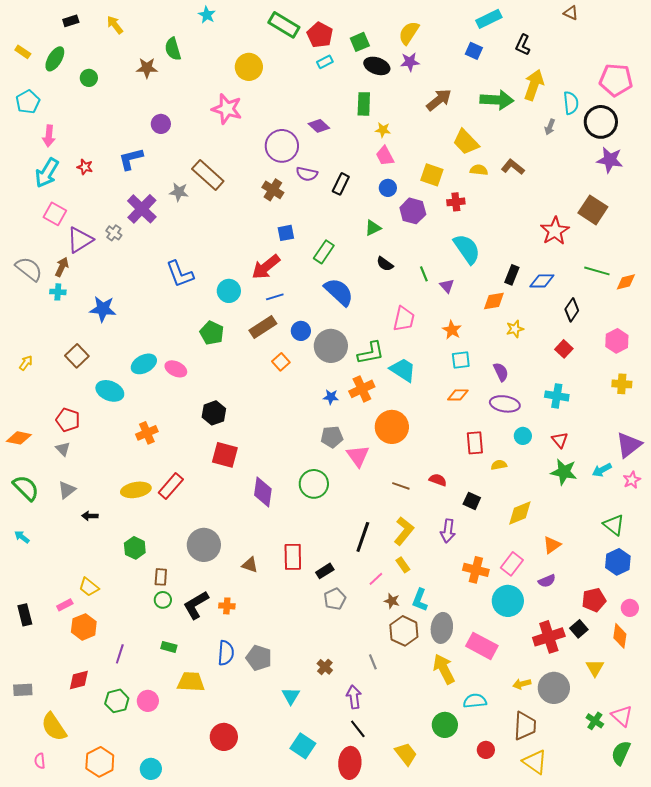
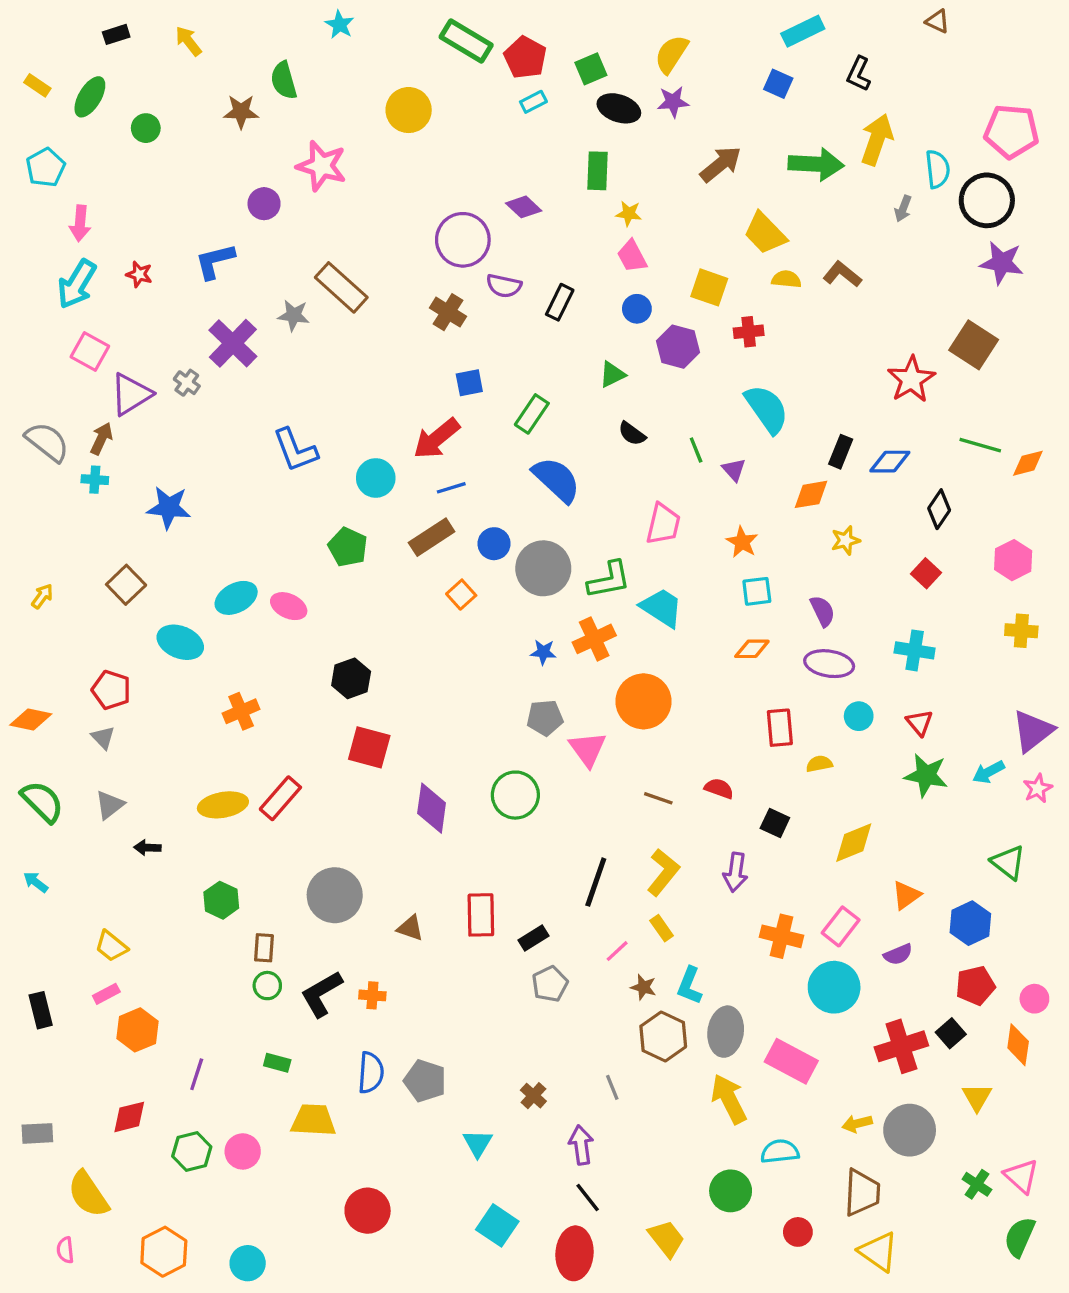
pink star: (227, 109) -> (322, 166), moved
blue hexagon: (618, 562) -> (970, 923), moved
yellow trapezoid: (89, 587) -> (111, 946), moved

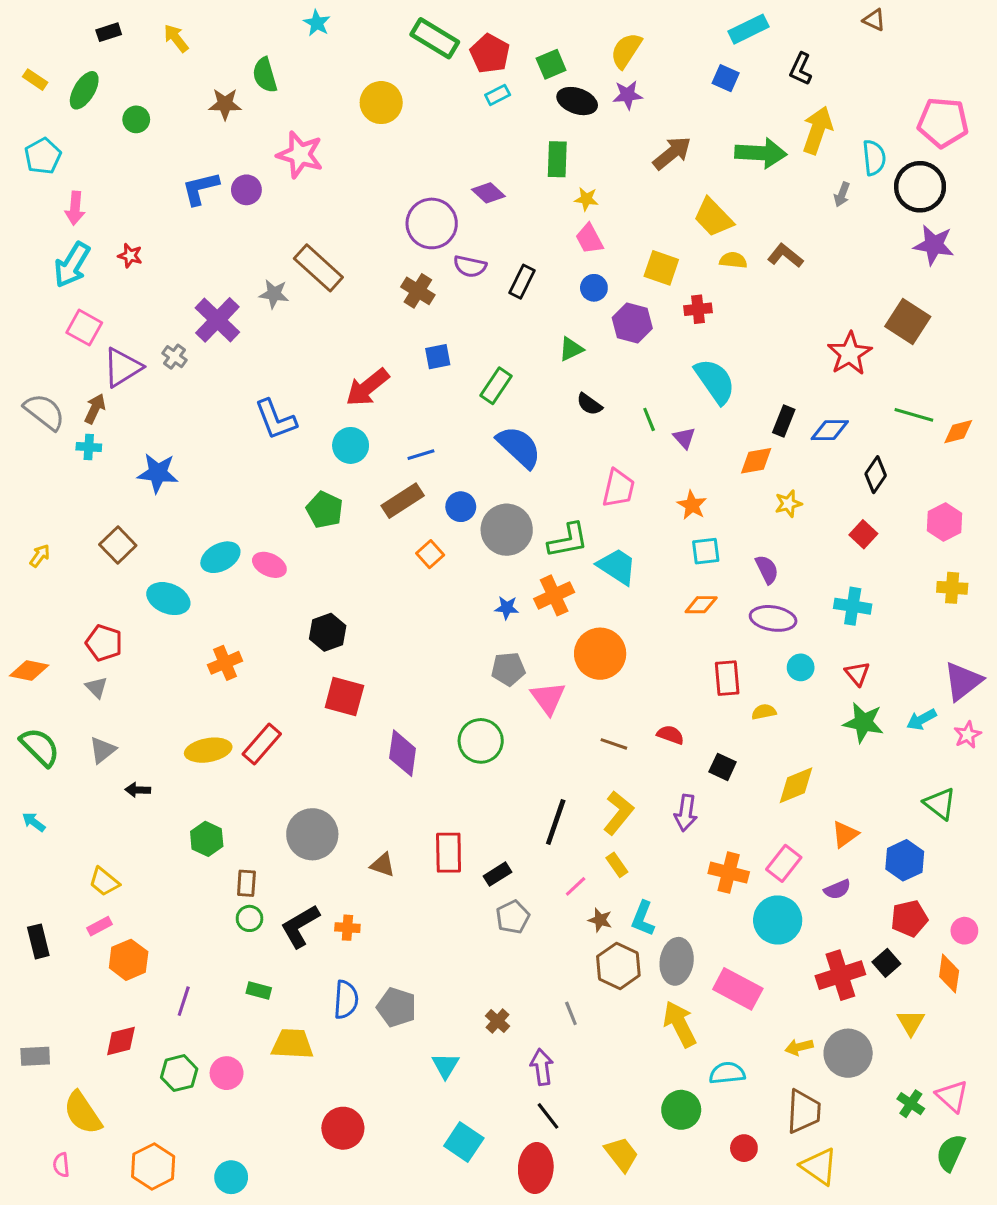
blue L-shape: (215, 261) -> (201, 188), moved
red arrow: (437, 439) -> (367, 387), moved

